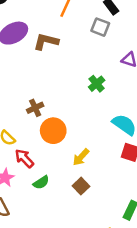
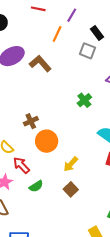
brown L-shape: (46, 42) -> (40, 63), turned 35

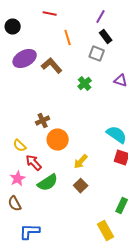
purple line: (72, 15) -> (101, 17), moved
orange line: (57, 34) -> (68, 38), turned -42
green cross: (84, 100) -> (85, 84), moved
green semicircle: (36, 186) -> (48, 183), size x1.5

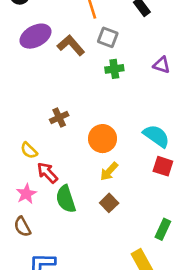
gray square: (97, 54) -> (108, 37), moved
green cross: (85, 84) -> (114, 69), turned 32
orange circle: (58, 140) -> (102, 139), moved
green semicircle: (48, 183) -> (66, 199), turned 105

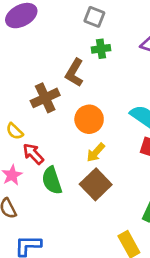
brown L-shape: (71, 45) -> (74, 73), moved, turned -108
brown cross: (59, 118) -> (45, 98), size x1.5
brown square: (109, 203) -> (96, 184), size x1.6

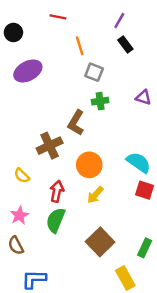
red arrow: (33, 154) -> (57, 191), moved, turned 55
green semicircle: (52, 180) -> (56, 220), turned 40
brown square: (96, 184) -> (100, 242), moved

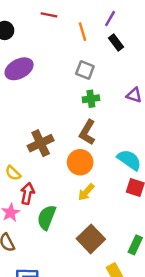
orange line: (80, 46) -> (83, 32), moved
brown L-shape: (76, 123) -> (87, 132), moved
red arrow: (57, 191) -> (27, 193), moved

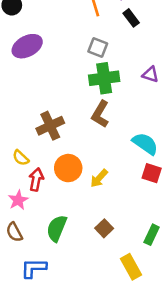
green cross: (91, 99) -> (104, 78), size x1.6
orange circle: (80, 162) -> (68, 168), moved
green semicircle: (47, 217) -> (57, 228), moved
brown square: (91, 239) -> (104, 228), size x0.6

